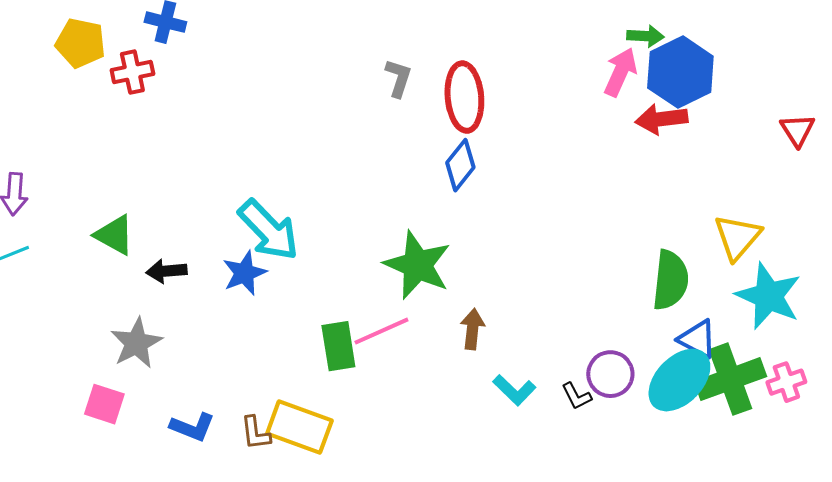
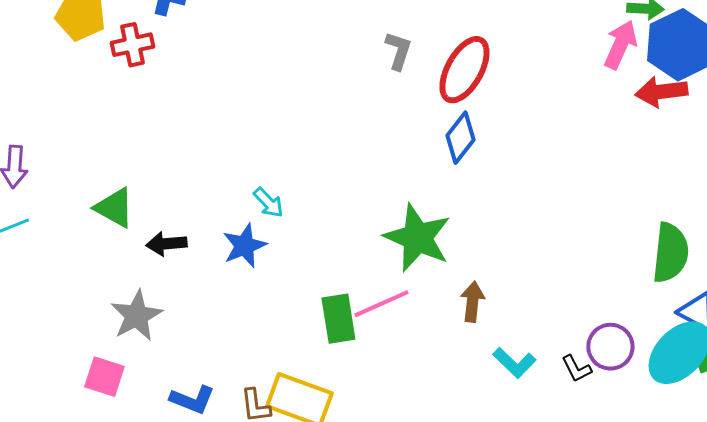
red ellipse: (464, 97) -> (464, 70), turned 34
cyan arrow: (268, 230) -> (268, 203), size x0.5

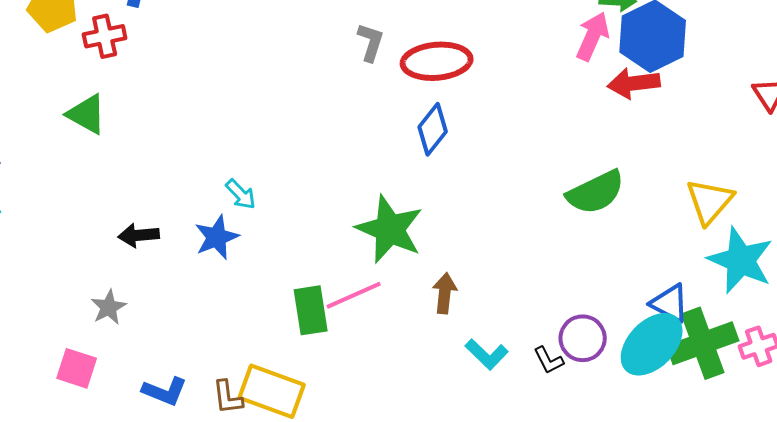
red ellipse: (464, 70) -> (437, 61), turned 56
green triangle: (114, 208) -> (87, 114), moved
green semicircle: (670, 253) -> (596, 192), moved, turned 58
gray star: (136, 316) -> (109, 307), size x0.7

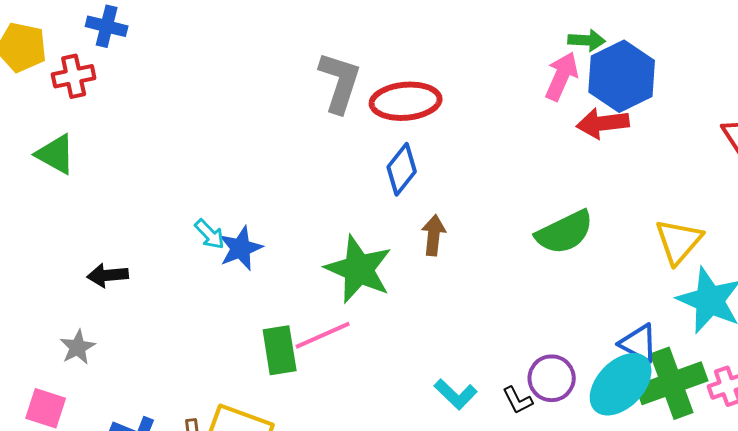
gray L-shape: (371, 42) -> (340, 82), size x1.6
blue star: (217, 237) -> (241, 248), moved
brown arrow: (445, 293) -> (434, 235), moved

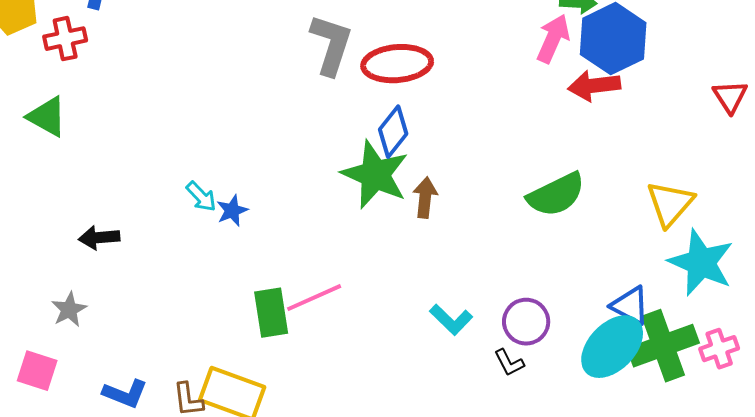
blue star: (241, 248) -> (232, 211), size x0.7
green star: (359, 269) -> (375, 175), moved
purple circle: (552, 378) -> (526, 322), moved
cyan L-shape: (456, 394) -> (451, 320), moved

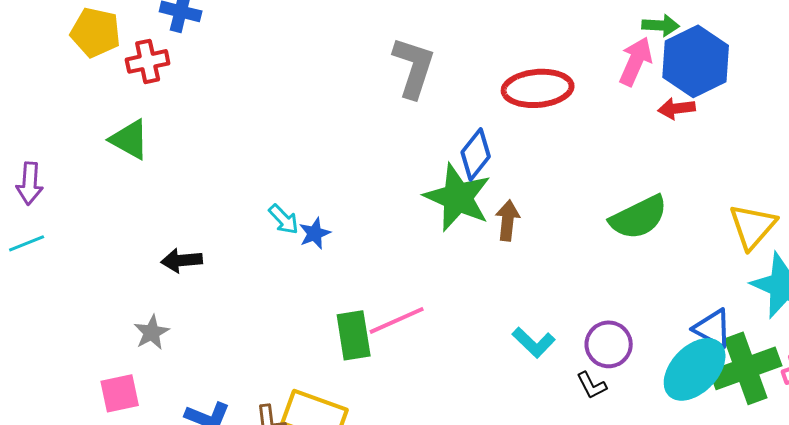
red ellipse: (397, 64) -> (538, 88), moved
red arrow: (594, 86) -> (677, 108), size x0.7
pink square: (37, 371) -> (120, 393), turned -30

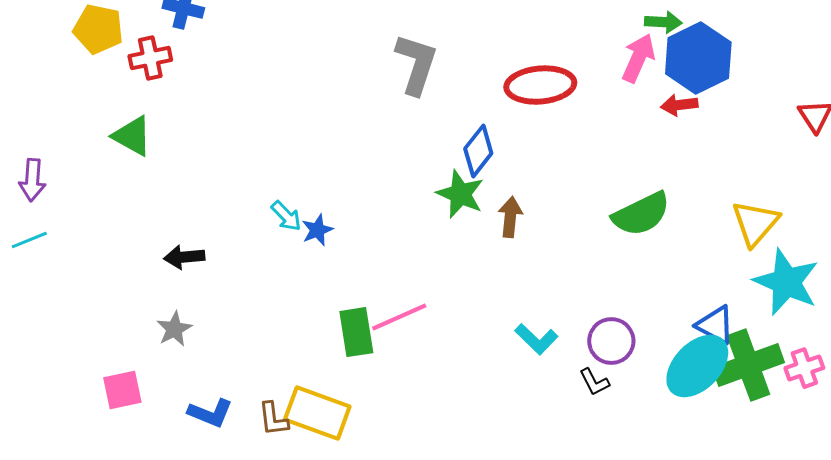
green star: (458, 197) -> (460, 194), size x0.7
gray star: (152, 332) -> (174, 329), moved

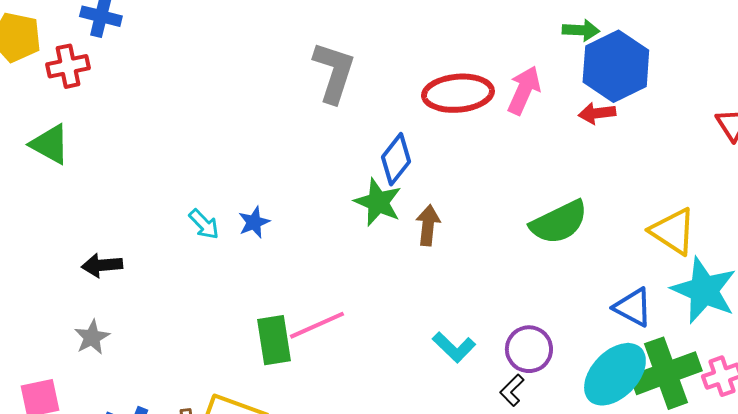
pink arrow: (638, 58) -> (524, 90), moved
yellow triangle: (755, 223) -> (673, 231), turned -38
blue star: (317, 230) -> (254, 222), moved
blue triangle: (715, 325) -> (633, 307), moved
black L-shape: (594, 382) -> (512, 390), turned 72

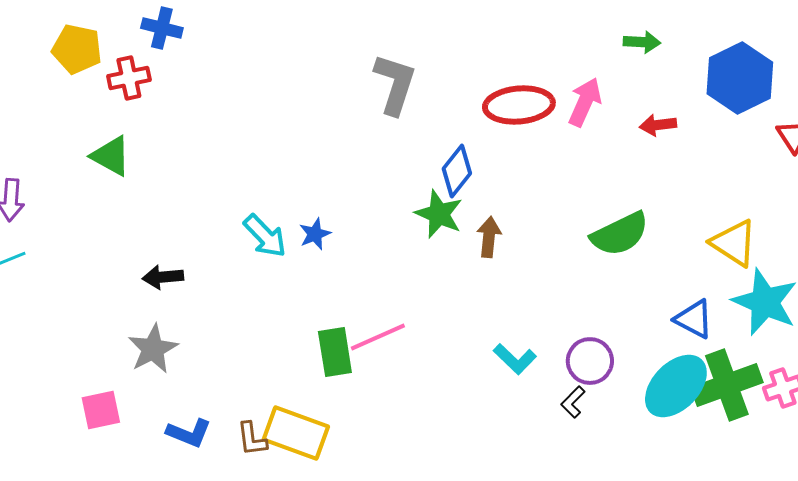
blue hexagon: (616, 66) -> (740, 78), moved
cyan arrow: (204, 224) -> (265, 236), size x1.4
gray star: (92, 337) -> (153, 349), size x1.4

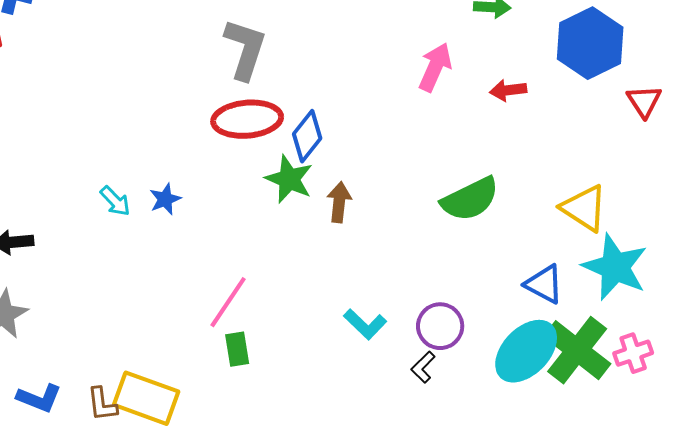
red ellipse: (519, 105) -> (247, 119), moved
cyan arrow: (265, 236) -> (115, 201), size x0.7
pink line: (378, 337) -> (228, 302), turned -32
green rectangle: (335, 352) -> (237, 349), moved, size x0.7
green cross: (727, 385) -> (577, 350), turned -32

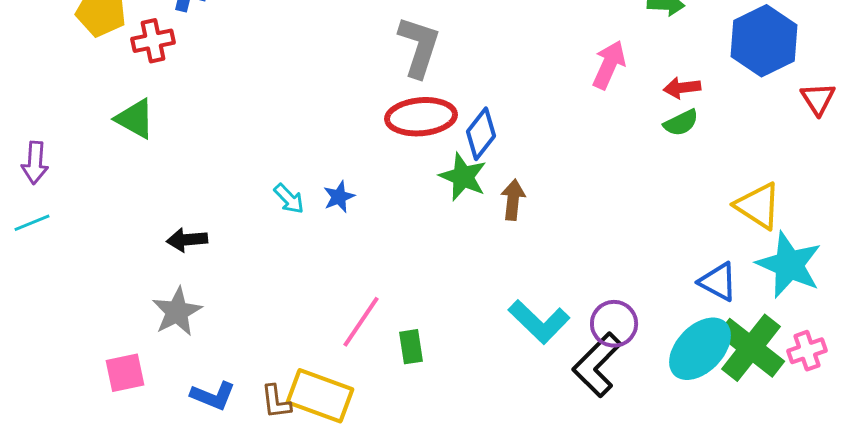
green semicircle: (470, 199) -> (681, 123), moved, size x0.6
pink line: (228, 302) -> (361, 322), moved
cyan L-shape: (365, 324) -> (539, 322), size x1.4
black L-shape: (423, 367) -> (597, 365), size x2.0

